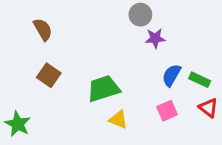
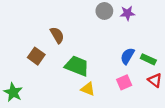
brown semicircle: (43, 29) -> (57, 35), moved
purple star: (155, 38) -> (127, 13), moved
green trapezoid: (103, 89) -> (77, 66), turned 40

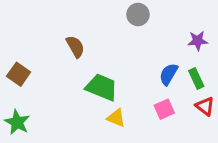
purple star: (127, 13) -> (198, 41), moved
brown square: (36, 56) -> (19, 74), moved
green rectangle: (148, 59) -> (196, 79), turned 40

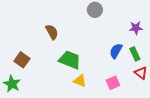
brown square: (19, 74) -> (22, 60), moved
pink square: (164, 109) -> (113, 83), moved

